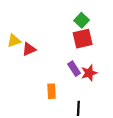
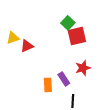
green square: (82, 20) -> (68, 23), moved
purple rectangle: (74, 69) -> (64, 79), moved

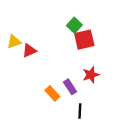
orange rectangle: (48, 85) -> (52, 93), turned -40

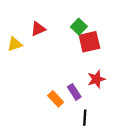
red triangle: (29, 51) -> (38, 29), moved

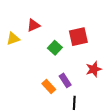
green square: (79, 27) -> (55, 48), moved
red star: (96, 79) -> (94, 69), moved

